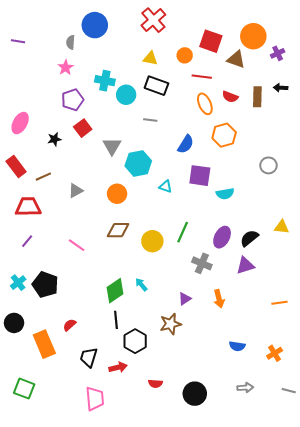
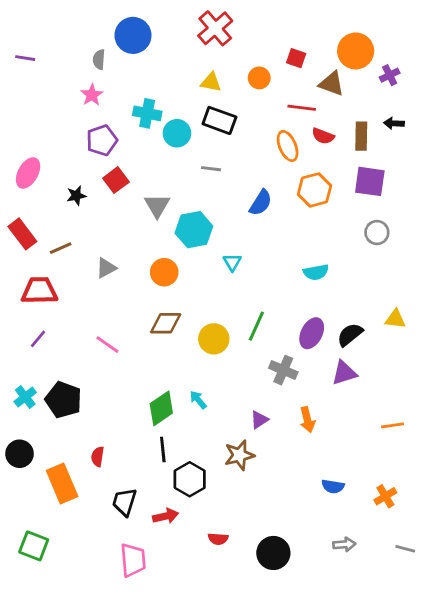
red square: (211, 41) -> (296, 58), size x0.6
red line: (202, 77) -> (302, 108), moved
purple square: (200, 176) -> (370, 181), moved
cyan triangle: (165, 187) -> (232, 262), turned 40
red semicircle: (70, 325) -> (98, 457), turned -40

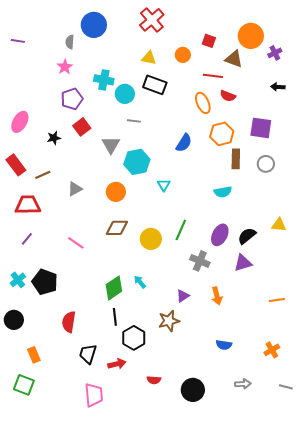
brown rectangle: (361, 136) -> (236, 159), moved
gray line: (211, 169) -> (134, 121), moved
red semicircle: (98, 457) -> (69, 322), size x1.5
orange rectangle: (62, 484) -> (34, 355), moved, size x0.6
blue semicircle: (333, 486) -> (224, 345), moved

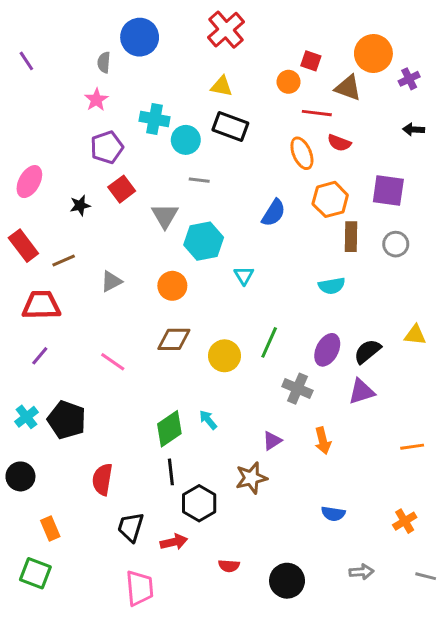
purple line: (18, 41) -> (26, 61), turned 48
orange circle: (183, 55) -> (289, 82), moved

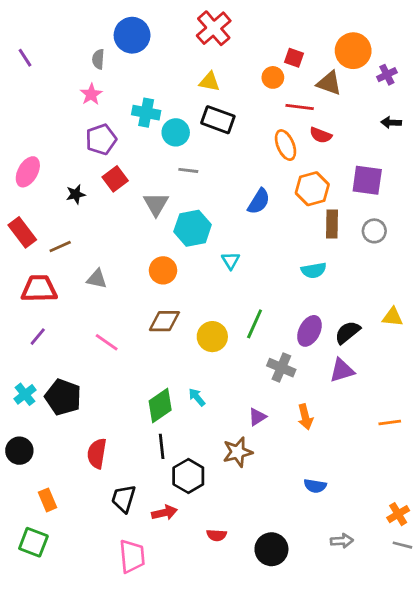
gray triangle: (111, 281) -> (97, 279), moved, turned 40
orange cross: (405, 521) -> (398, 514), moved

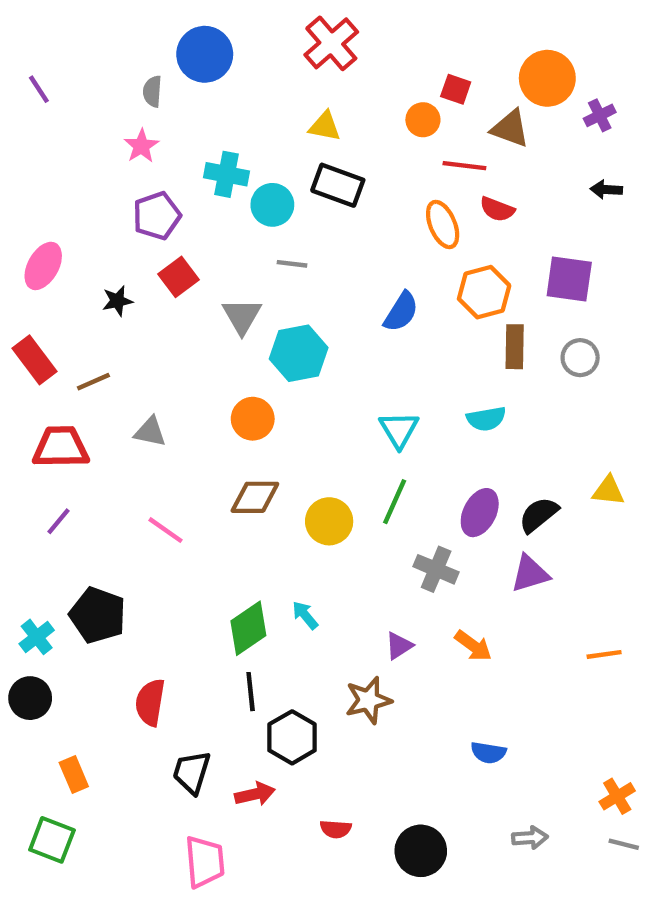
cyan triangle: (231, 261) -> (399, 430), moved, size x1.4
cyan cross: (25, 394) -> (37, 637), moved
orange arrow: (305, 417) -> (473, 646), turned -40

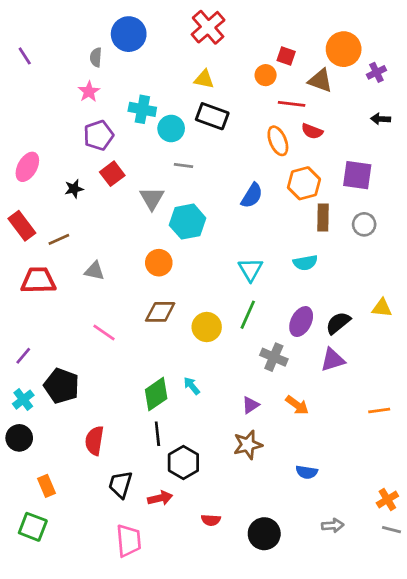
purple line: (59, 521) -> (23, 356), moved
brown star: (368, 700) -> (248, 445), moved

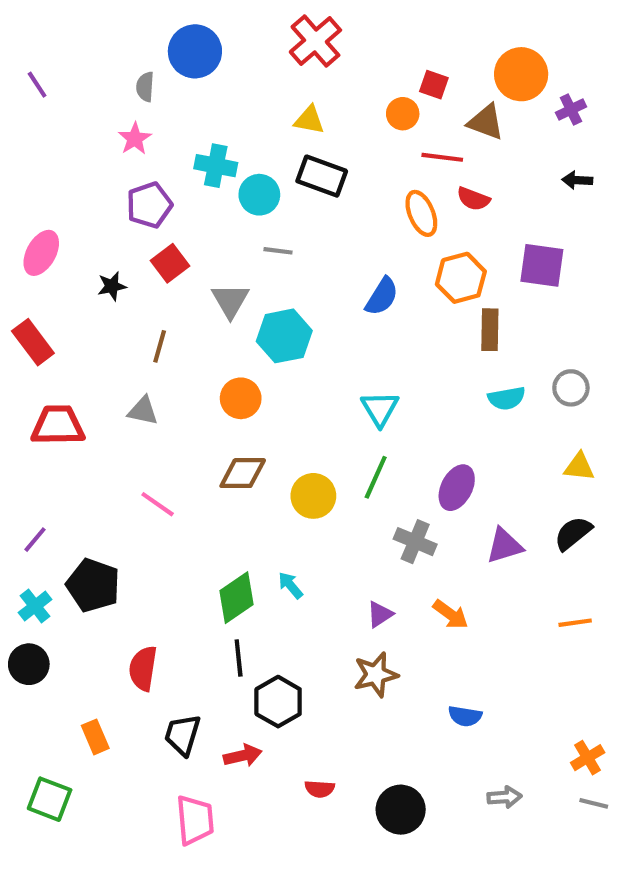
gray circle: (364, 224) -> (571, 388), moved
brown line: (59, 239) -> (160, 346), moved, turned -50
cyan semicircle: (305, 263) -> (507, 398), moved
black semicircle: (338, 323) -> (573, 533), moved
orange rectangle: (47, 486) -> (95, 737), moved

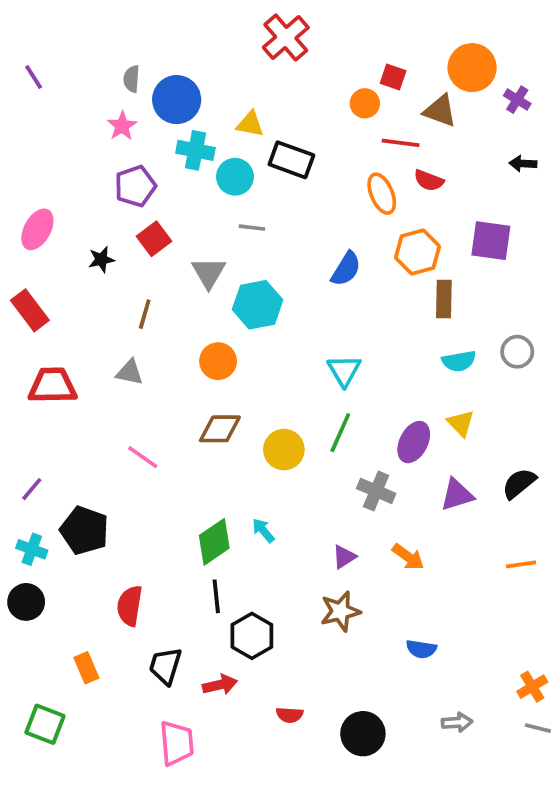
blue circle: (195, 51) -> (177, 100), moved
purple cross: (571, 110) -> (517, 100), turned -32
yellow triangle: (309, 120) -> (250, 124), moved
yellow triangle: (579, 467) -> (461, 423), moved, turned 40
cyan cross: (35, 606) -> (32, 549), turned -32

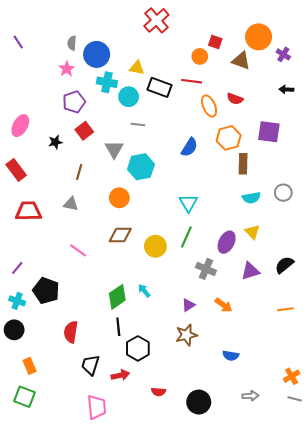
red line: (401, 143) -> (192, 81), moved
orange rectangle: (86, 668) -> (30, 366), moved

